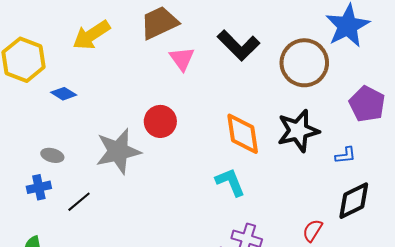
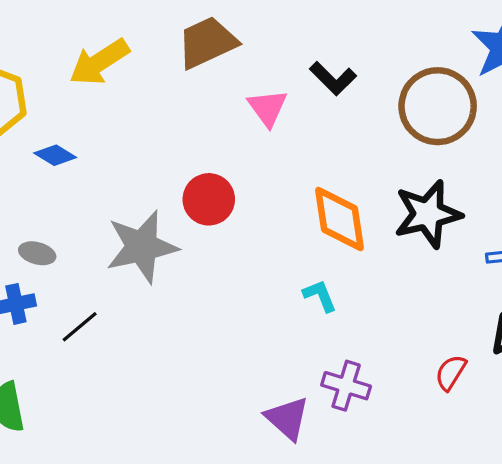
black L-shape: (238, 45) -> (333, 78), size x0.7
pink triangle: (182, 59) -> (268, 108), moved
cyan L-shape: (230, 182) -> (320, 296), size x0.7

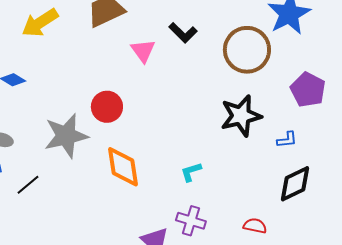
orange diamond: (340, 219) -> (123, 167), moved
cyan L-shape: (320, 296) -> (191, 172), moved, turned -85
red semicircle: (451, 373) -> (255, 226), moved, turned 70

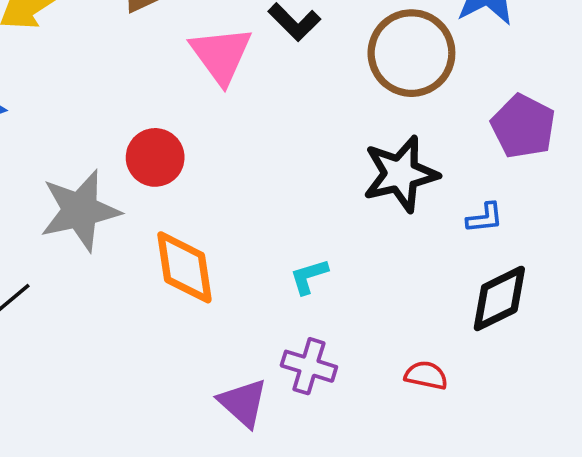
pink triangle: (143, 51) -> (221, 55), size x1.4

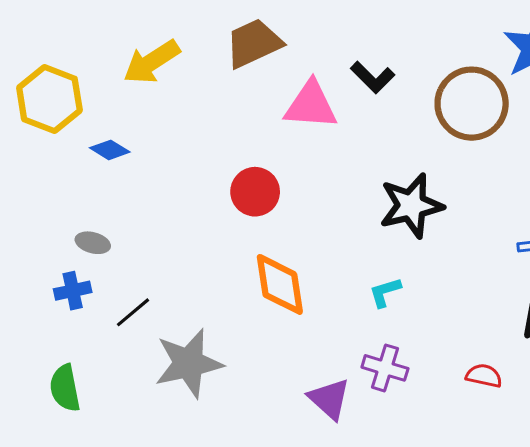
pink triangle: (221, 55) -> (311, 105), turned -50
black star: (400, 174) -> (411, 206), moved
gray star: (80, 211) -> (189, 363), moved

